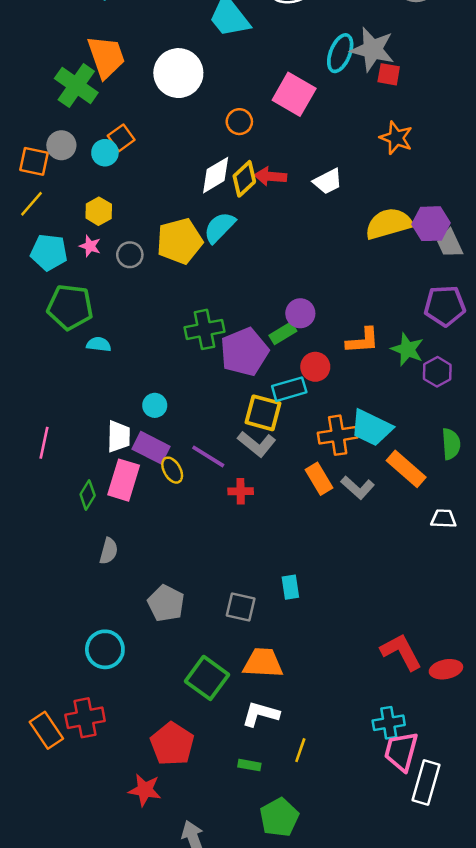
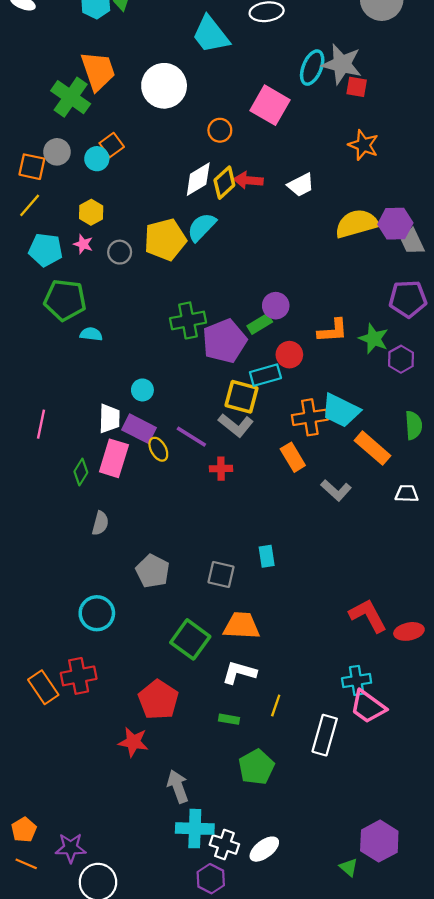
gray L-shape: (358, 488) -> (336, 490), moved
pink trapezoid: (401, 751) -> (368, 707), turned -69
white rectangle: (426, 782) -> (325, 735), moved

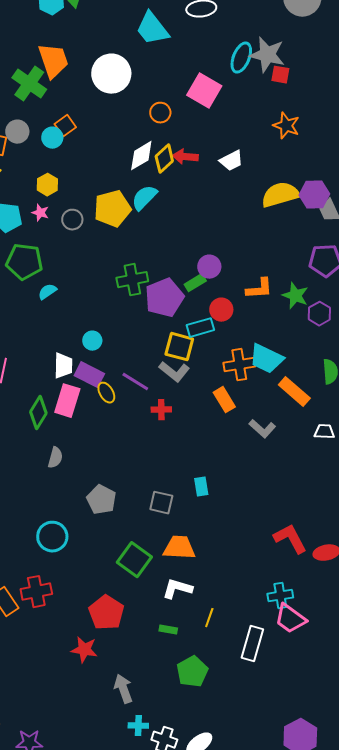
cyan semicircle: (91, 334) -> (47, 292), turned -42
green diamond: (81, 472) -> (38, 413), size x1.4
cyan cross: (195, 829) -> (138, 726), size x0.6

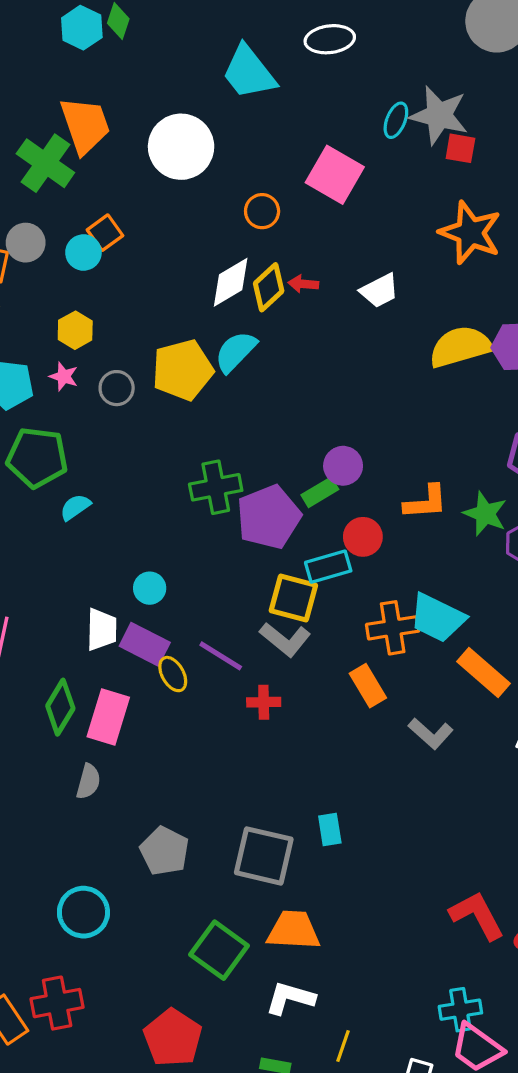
cyan ellipse: (241, 58) -> (396, 120), size x0.7
orange star: (286, 126) -> (470, 233), size x1.4
red arrow: (185, 157) -> (303, 284), size x0.7
pink rectangle: (67, 401) -> (108, 717), moved
gray square: (161, 503) -> (264, 856), size x1.5

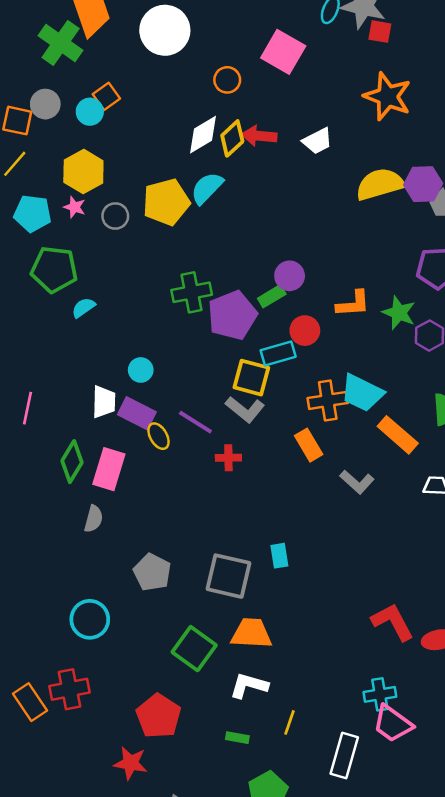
red arrow: (303, 284) -> (259, 136), size x1.5
yellow hexagon: (75, 330) -> (83, 171), size x1.5

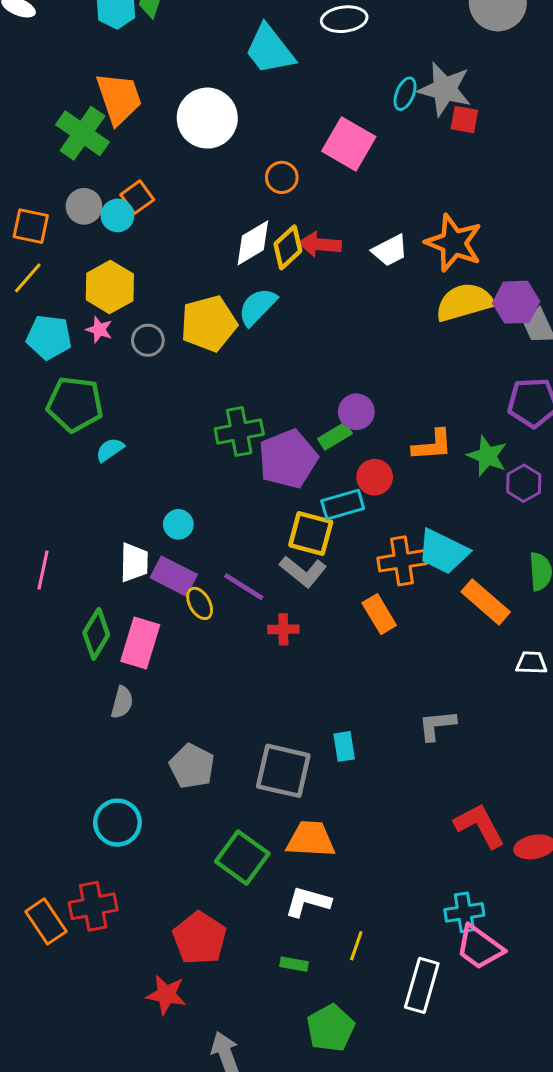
orange star: (388, 96) -> (454, 243), moved
gray circle: (45, 104) -> (84, 206), moved
gray L-shape: (357, 482) -> (437, 725), moved, turned 132

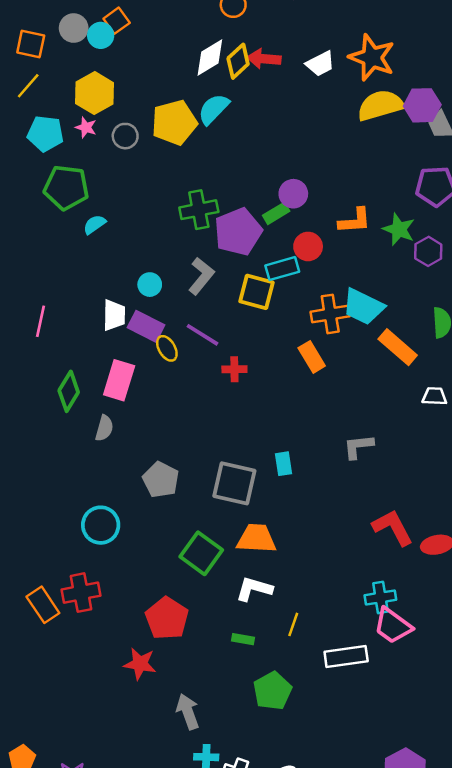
gray L-shape: (303, 571) -> (201, 276), moved, turned -90
green diamond: (96, 634) -> (69, 391), moved
white rectangle: (422, 985) -> (346, 656), turned 66

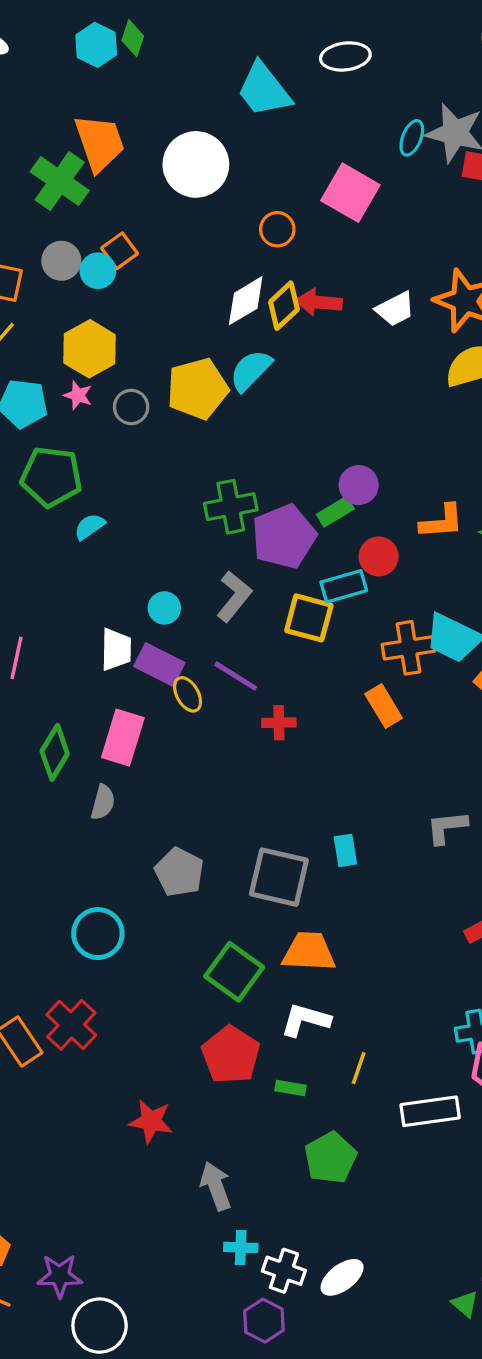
red cross: (81, 593) -> (71, 1025), turned -36
red pentagon: (167, 618) -> (231, 1055), moved

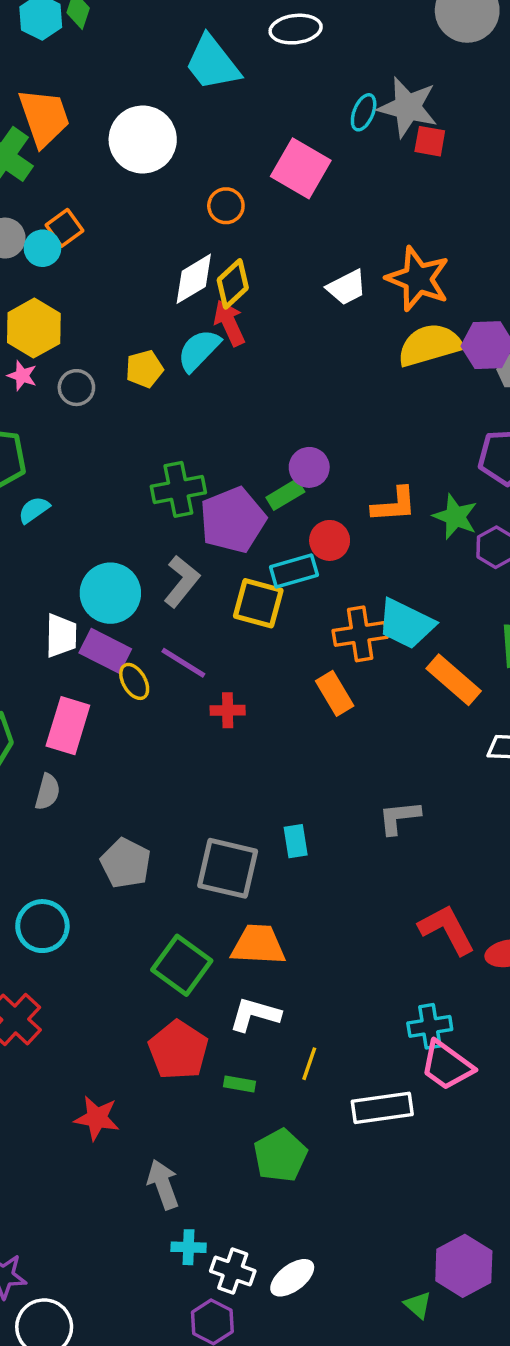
red arrow: (319, 302) -> (229, 323), moved, turned 60
yellow pentagon: (198, 389) -> (144, 369), size x0.6
cyan circle: (164, 608) -> (110, 593), size x1.8

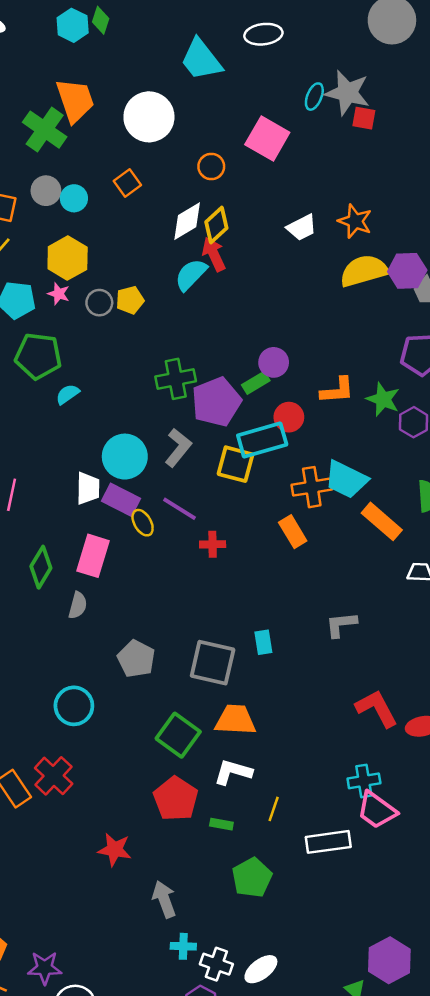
orange square: (65, 228) -> (127, 183), moved
orange star: (418, 279) -> (355, 221), size x0.7
yellow pentagon: (144, 369) -> (130, 300), moved
cyan rectangle: (294, 571) -> (262, 440), size x1.4

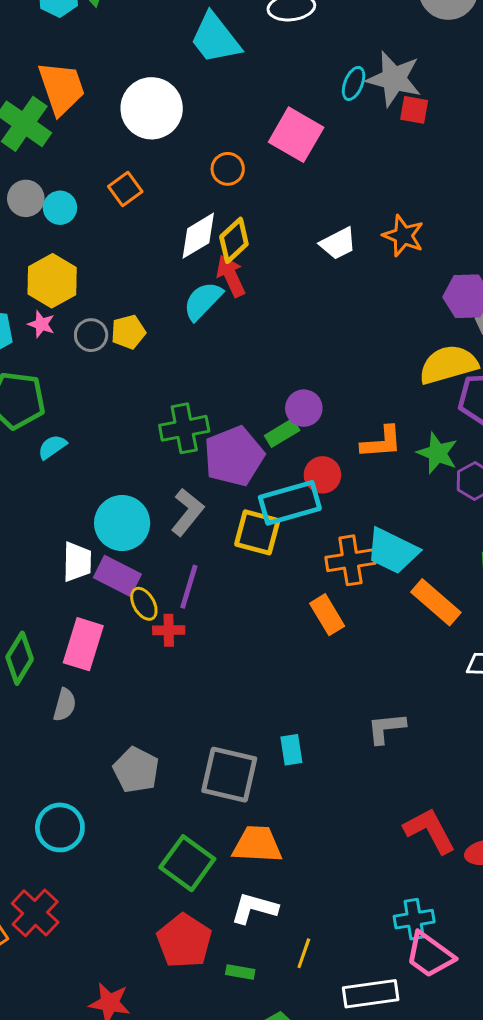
yellow semicircle: (364, 271) -> (448, 365), moved
purple line: (179, 509) -> (189, 587), turned 75
red cross: (213, 544) -> (169, 630), moved

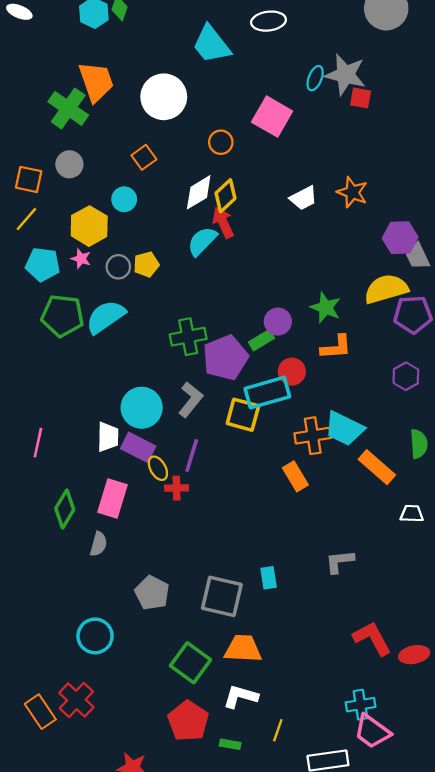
cyan circle: (60, 208) -> (124, 199), moved
cyan semicircle: (52, 447) -> (106, 317), moved, size x1.8
green star: (437, 453) -> (326, 308), moved

